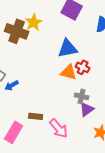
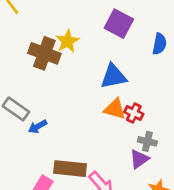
red cross: (83, 67) -> (134, 113), moved
gray cross: (82, 96) -> (147, 141), moved
brown rectangle: (36, 116) -> (70, 169), size x1.6

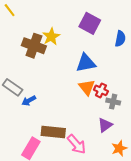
orange triangle: (115, 109) -> (87, 87), turned 36
gray cross: (147, 141) -> (113, 102), moved

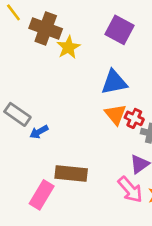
brown cross: (34, 46) -> (46, 29), moved
pink arrow: (77, 144) -> (130, 190), moved

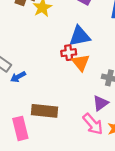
red cross: (134, 118) -> (69, 53), moved, turned -32
pink rectangle: (42, 195) -> (20, 128), turned -45

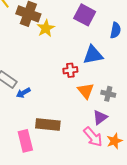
blue triangle: (80, 36) -> (93, 55), moved
orange triangle: (81, 63) -> (86, 91), moved

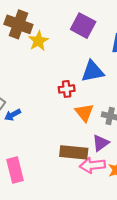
brown rectangle: (48, 125) -> (74, 152), moved
pink arrow: (93, 137) -> (92, 165), turned 125

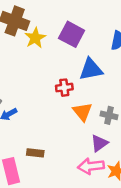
purple square: (83, 26) -> (72, 34), moved
brown rectangle: (74, 152) -> (35, 153), moved, size x0.6

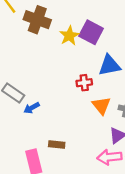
yellow star: (35, 38) -> (69, 36), moved

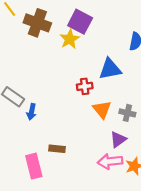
purple square: (91, 32) -> (80, 22), moved
blue arrow: (32, 108) -> (32, 112), turned -49

